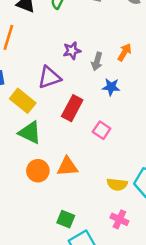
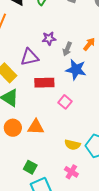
blue star: (111, 87) -> (76, 70), size x1.5
red rectangle: (72, 108) -> (44, 83), turned 54

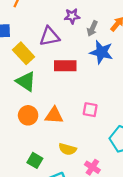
pink square: (65, 102) -> (90, 110), moved, turned -32
yellow semicircle: (72, 145) -> (68, 149), moved
green square: (30, 167) -> (35, 160), moved

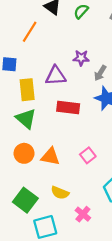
yellow rectangle: (24, 53) -> (27, 90), turned 30
pink square: (90, 110) -> (88, 155), turned 35
green square: (35, 160) -> (25, 200), size x1.5

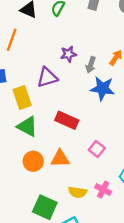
red rectangle: (68, 108) -> (67, 120), moved, turned 30
pink cross: (83, 214) -> (103, 190), moved

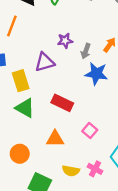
orange circle: (33, 161) -> (20, 154), moved

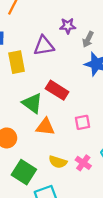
green triangle: (25, 108) -> (32, 103), moved
pink square: (90, 131) -> (82, 122), turned 32

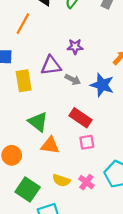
gray arrow: (88, 39) -> (73, 80), moved, turned -91
red rectangle: (57, 90) -> (80, 118), moved

